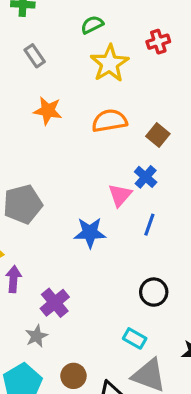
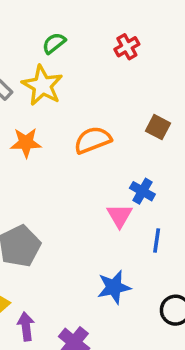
yellow star: (110, 63) -> (42, 85), moved
brown square: (158, 135) -> (158, 127), moved
blue star: (90, 233) -> (114, 287), moved

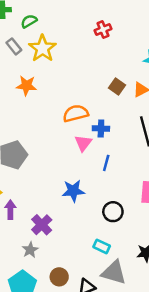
green semicircle: (54, 43) -> (29, 21), moved
orange semicircle: (93, 140) -> (76, 113), moved
blue cross: (142, 191) -> (101, 128), turned -35

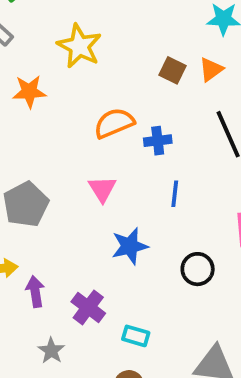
yellow star: (42, 48) -> (79, 46), moved
pink triangle: (83, 143) -> (102, 189), moved
cyan rectangle: (102, 246) -> (136, 336), moved
gray star: (30, 250) -> (51, 351), moved

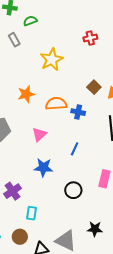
orange star: (29, 92) -> (26, 94), moved, turned -30
blue cross: (158, 141) -> (78, 112), moved
cyan rectangle: (136, 336) -> (31, 213), turned 64

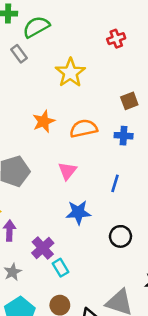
green semicircle: (30, 21) -> (36, 27), size x1.5
brown square: (94, 87) -> (129, 101), turned 32
blue cross: (78, 112) -> (124, 136), moved
cyan rectangle: (31, 213) -> (60, 268), moved, turned -32

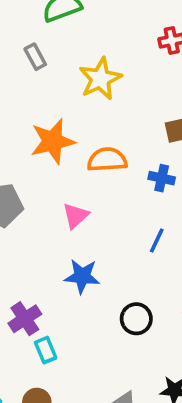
gray rectangle: (19, 54) -> (35, 57), moved
orange star: (44, 121) -> (53, 141), size x1.4
blue line: (115, 183) -> (157, 240), moved

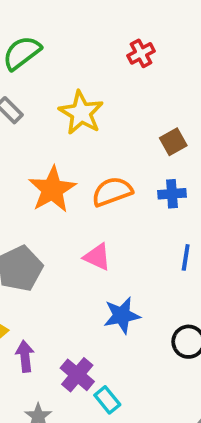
pink triangle: (75, 216) -> (97, 257), turned -36

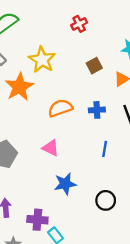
brown square: (173, 142) -> (94, 66), moved
orange star: (52, 189) -> (19, 87), moved
purple cross: (77, 375) -> (37, 220), turned -36

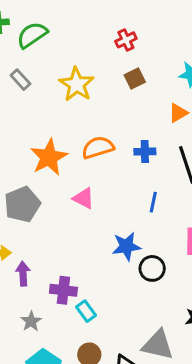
brown square: (94, 66) -> (135, 78), moved
orange star: (19, 87) -> (49, 157), moved
blue star: (65, 184) -> (126, 246), moved

